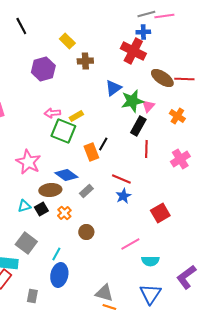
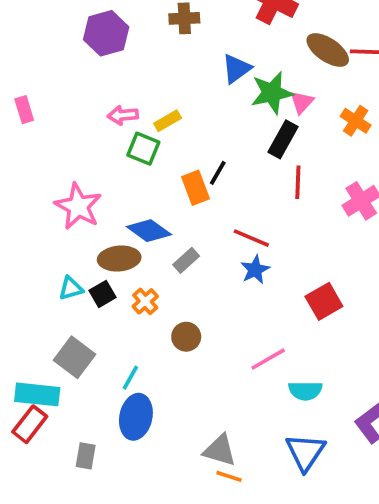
green square: (63, 131) -> (143, 149), size x0.7

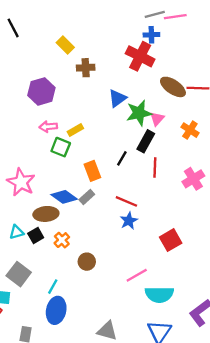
purple hexagon: (106, 33) -> (41, 91), moved
black line: (218, 173) -> (122, 158), moved
gray rectangle: (186, 260) -> (87, 197), moved
cyan semicircle: (305, 391) -> (159, 294), size x1.4

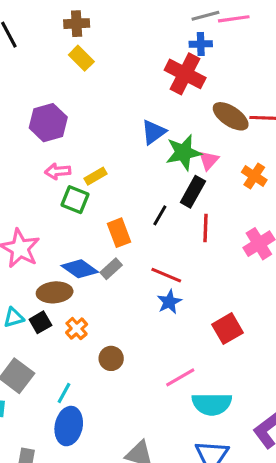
brown cross: (86, 68) -> (77, 24), moved

